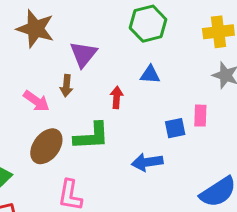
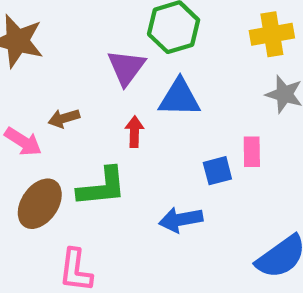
purple triangle: (83, 54) -> (126, 67), moved
blue triangle: (150, 75) -> (179, 98), size x1.5
brown arrow: (66, 86) -> (64, 118), turned 70

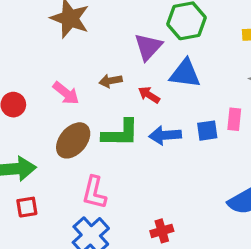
brown arrow: (64, 118) -> (111, 81), moved
red arrow: (134, 132) -> (149, 95), turned -65
blue arrow: (181, 220) -> (165, 135), moved

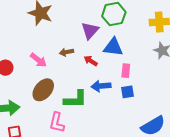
pink rectangle: (234, 119) -> (126, 71), moved
blue square: (207, 131) -> (127, 92), moved
green L-shape: (120, 133) -> (75, 99), moved

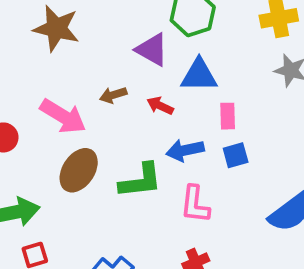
purple triangle: (90, 31) -> (152, 50), turned -36
pink arrow: (38, 60) -> (63, 116), size x1.4
pink L-shape: (57, 122) -> (195, 204), moved

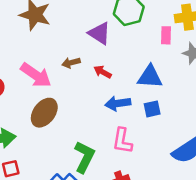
blue triangle: (199, 75) -> (150, 77), moved
pink rectangle: (228, 116) -> (166, 35), moved
green L-shape: (140, 181) -> (84, 157), moved, turned -60

